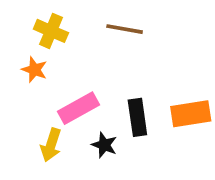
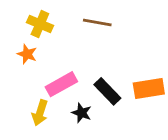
black rectangle: (137, 117) -> (107, 91), turned -36

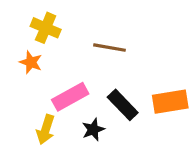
brown line: (97, 23) -> (110, 48), moved
black star: (82, 113) -> (93, 130), turned 30

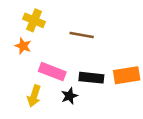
pink rectangle: (70, 97) -> (52, 72), turned 50
black rectangle: (123, 105) -> (91, 78), turned -40

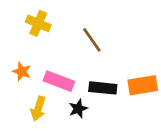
brown line: (82, 35) -> (92, 40), turned 45
orange star: (23, 46) -> (22, 71), moved

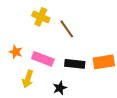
yellow cross: (38, 23) -> (41, 17), moved
black star: (78, 109) -> (60, 88), moved

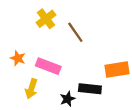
yellow cross: (41, 17) -> (46, 19), turned 30
black rectangle: (75, 64) -> (90, 89), moved

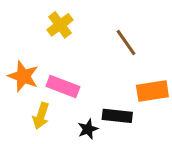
brown line: (75, 32) -> (126, 42), moved
orange star: (18, 58) -> (23, 76), size x1.5

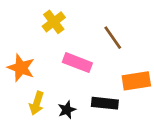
pink rectangle: (63, 87) -> (77, 63), moved
black star: (88, 129) -> (67, 110), moved

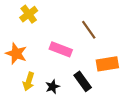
yellow cross: (54, 22) -> (29, 14), moved
black rectangle: (105, 103) -> (83, 81), turned 48

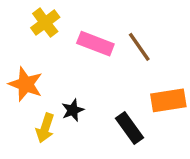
pink rectangle: (61, 49) -> (95, 44), moved
black star: (52, 87) -> (73, 110), moved

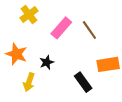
pink rectangle: (95, 44) -> (61, 28), turned -70
black star: (73, 110) -> (47, 62), moved

